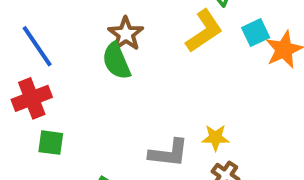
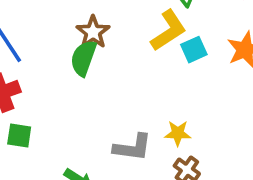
cyan square: (256, 33) -> (194, 50), moved
green semicircle: (116, 61) -> (84, 58), turned 42

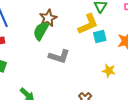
yellow star: (178, 133) -> (109, 71), moved
gray L-shape: (133, 147) -> (59, 56), moved

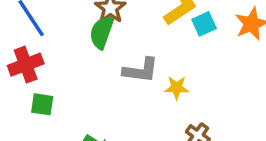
yellow star: (109, 71) -> (177, 88), moved

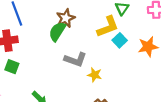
cyan square: (204, 24) -> (120, 40), turned -32

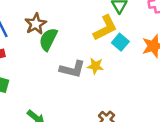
brown star: (66, 18) -> (36, 24), moved
yellow star: (95, 75) -> (95, 66), moved

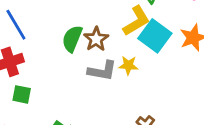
brown star: (36, 24) -> (96, 39), moved
cyan square: (120, 42) -> (155, 36), size x1.6

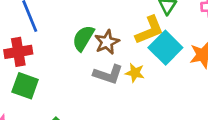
green square: (22, 94) -> (25, 86), size x1.4

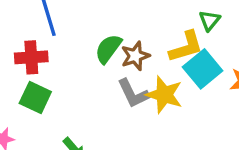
yellow star: (135, 73) -> (164, 95), size x1.6
gray L-shape: (108, 74) -> (133, 93), turned 40

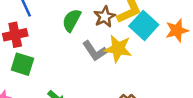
brown star: (135, 56) -> (105, 17), moved

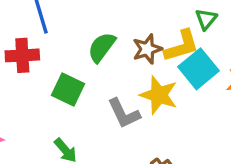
gray L-shape: (95, 51) -> (124, 113), moved
green square: (22, 64) -> (68, 90), moved

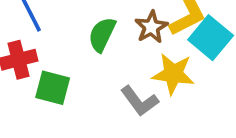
green square: (68, 90) -> (53, 88), moved

